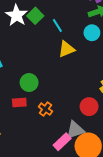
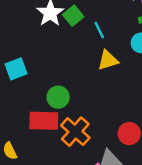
red rectangle: (19, 103) -> (44, 121), size x1.6
orange cross: (45, 109) -> (75, 132), size x1.6

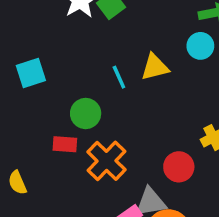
cyan line: (99, 30) -> (119, 77), moved
red rectangle: (44, 121) -> (65, 144), size x0.6

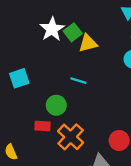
yellow triangle: (155, 67) -> (88, 43), moved
cyan line: (119, 77) -> (78, 81), turned -49

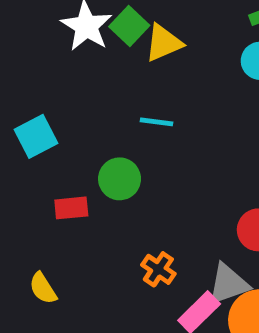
red rectangle: (43, 126) -> (71, 208), moved
orange cross: (71, 137) -> (158, 269), moved, size x0.6

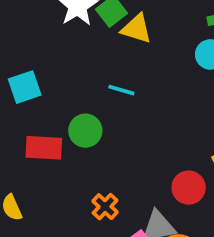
yellow triangle: (164, 43) -> (136, 29), turned 32
red rectangle: (71, 208) -> (44, 148), size x1.4

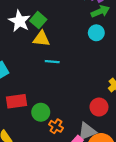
yellow triangle: (136, 29) -> (41, 39), moved
green circle: (85, 131) -> (41, 112), moved

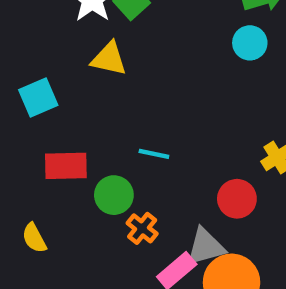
yellow triangle: (41, 39) -> (109, 59), moved
cyan line: (52, 62) -> (154, 154), moved

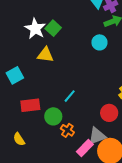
cyan circle: (250, 43) -> (99, 42), moved
cyan line: (154, 154) -> (70, 96), turned -56

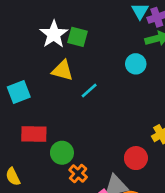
green square: (53, 28) -> (78, 37), turned -35
cyan line: (70, 96) -> (89, 91), moved

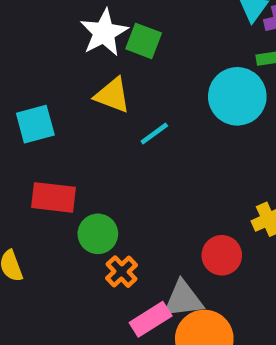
cyan circle: (136, 64) -> (237, 96), size x1.6

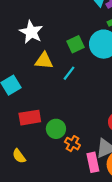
green square: (144, 41) -> (76, 44), moved, turned -30
pink rectangle: (151, 319) -> (93, 162), turned -54

